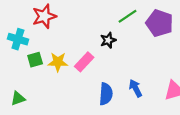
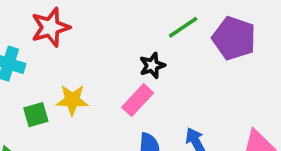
green square: (35, 60) -> (36, 115), moved
pink rectangle: (84, 62) -> (138, 100), moved

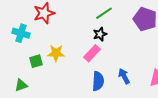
green line: (183, 27) -> (104, 13), moved

